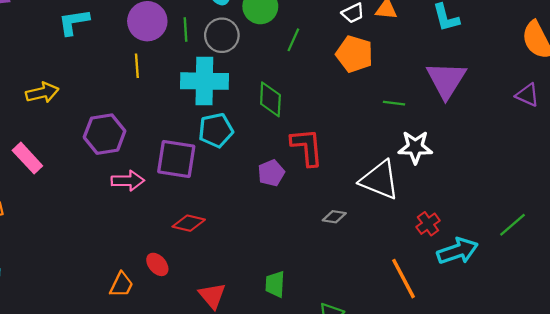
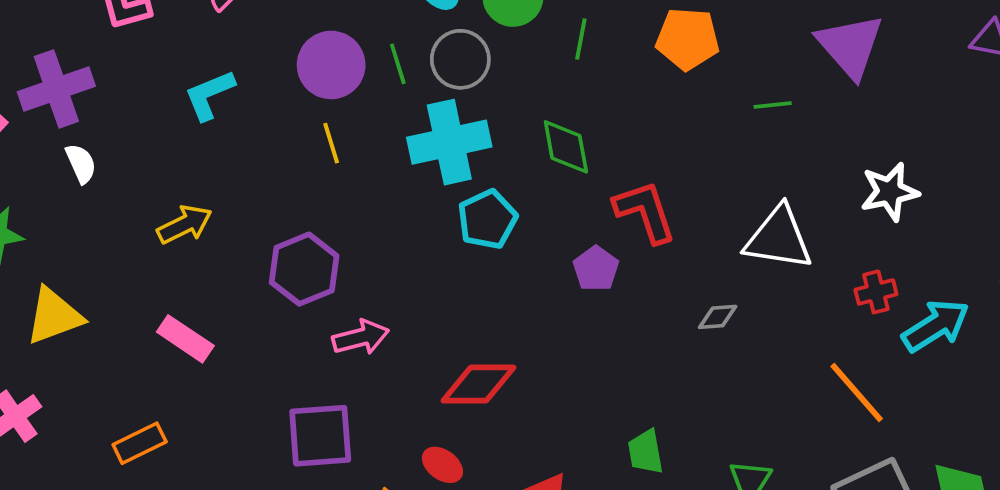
white star: (415, 147) -> (890, 192), moved
purple square: (176, 159) -> (320, 436), moved
red diamond: (189, 223) -> (478, 384), size x1.4
red cross: (428, 224) -> (876, 292), turned 35

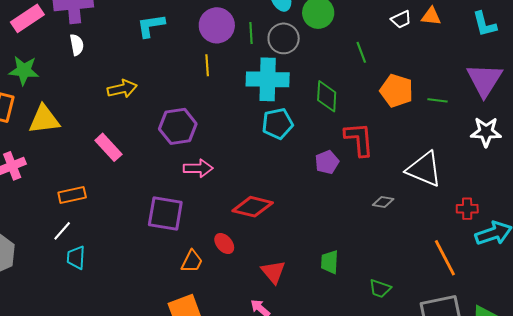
green line: (581, 39) -> (361, 52), moved, turned -45
orange pentagon: (688, 39) -> (397, 91), moved
white star: (890, 192) -> (486, 132), moved

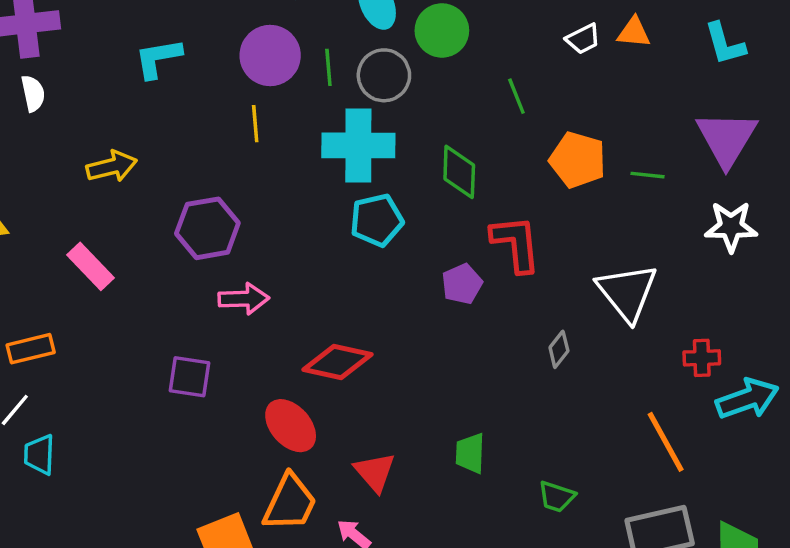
white triangle: (424, 169) -> (627, 292), turned 30
gray diamond: (383, 202) -> (559, 349), turned -60
purple square: (165, 213) -> (189, 377), size x0.7
red ellipse: (224, 244) -> (291, 426), size x1.5
orange trapezoid: (192, 261) -> (290, 503), moved, size x1.5

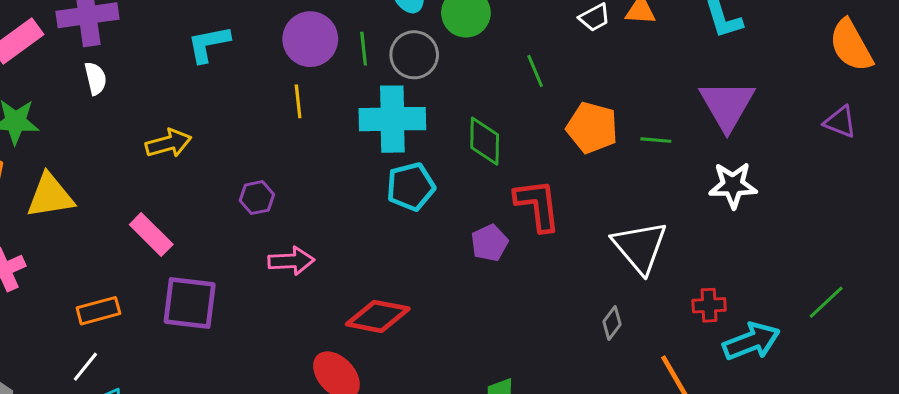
purple hexagon: (207, 228) -> (257, 198), size x0.6
gray diamond: (559, 349) -> (612, 323), moved
purple square: (189, 377) -> (190, 303), moved, size x1.4

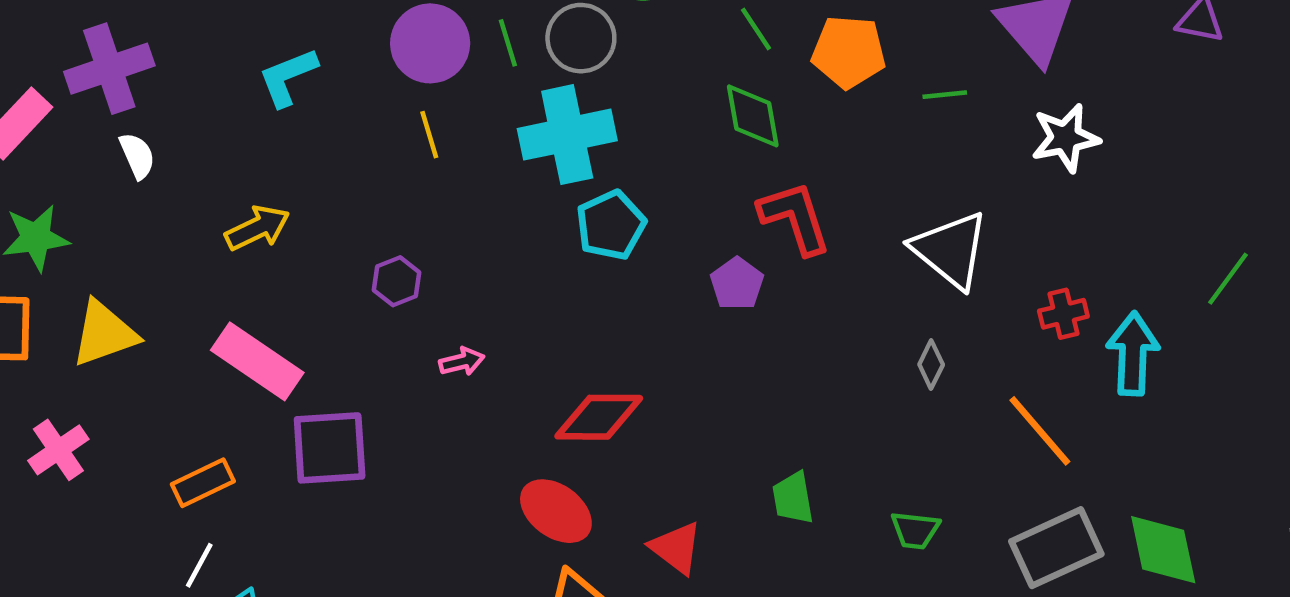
orange pentagon: (592, 128) -> (849, 52), moved
green diamond: (485, 141) -> (753, 116), moved
pink rectangle: (151, 235) -> (257, 361), size x1.4
pink arrow: (291, 261) -> (462, 362), size x0.7
cyan arrow: (751, 341) -> (1133, 354), turned -56

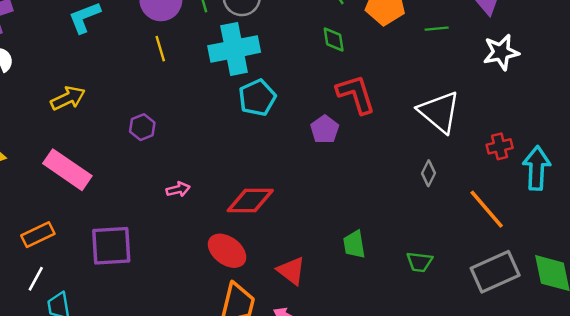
green diamond: (753, 116) -> (334, 40), size x0.7
pink arrow: (462, 362) -> (178, 189), moved
purple square: (330, 448) -> (111, 246), moved

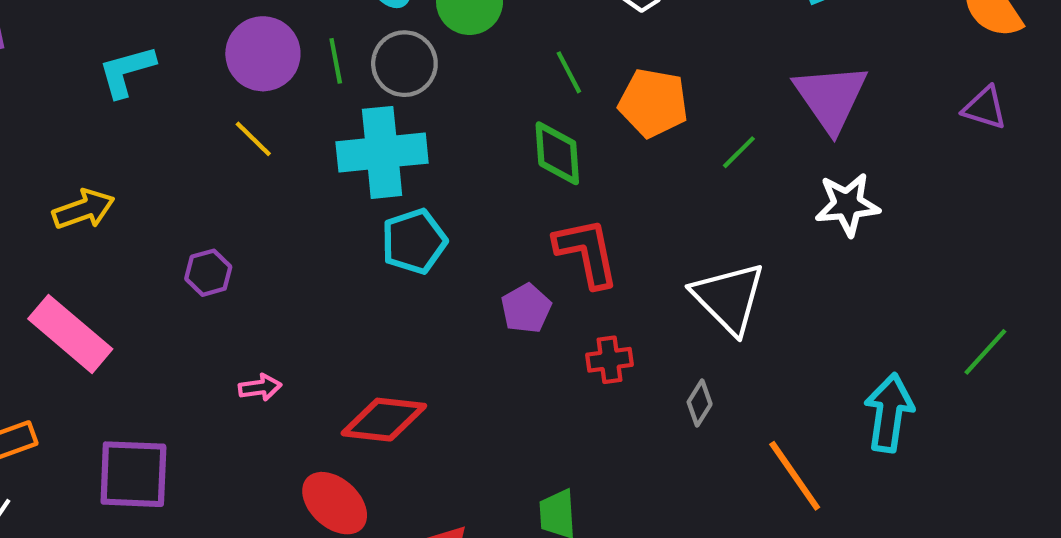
green line: (437, 29) -> (739, 152), turned -45
green diamond: (334, 40) -> (557, 153), size x1.4
yellow line: (160, 49) -> (253, 139), turned -35
red cross: (500, 146) -> (610, 360), moved

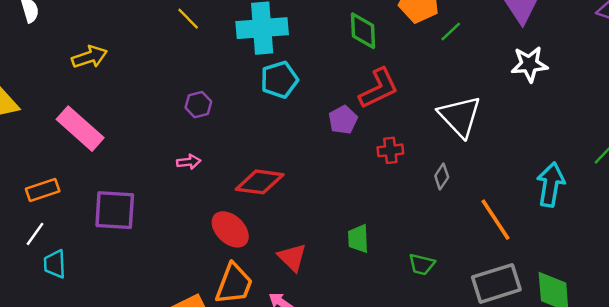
green line: (739, 152) -> (451, 32), moved
red L-shape: (587, 252) -> (379, 88), turned 75
purple hexagon: (208, 273) -> (198, 105), moved

